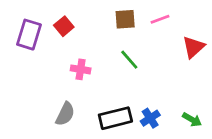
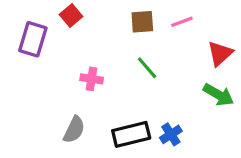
red square: (64, 26) -> (71, 15), moved
green arrow: (192, 120) -> (218, 95), moved, size x1.4

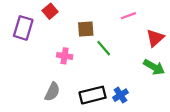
brown square: (142, 22) -> (86, 29), moved

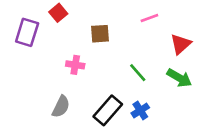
green line: (104, 48) -> (138, 73), moved
black rectangle: (93, 95) -> (108, 110), turned -35

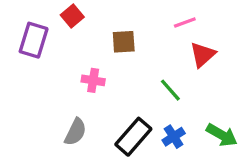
red triangle: (181, 44) -> (203, 55), moved
green arrow: (179, 78) -> (222, 135), moved

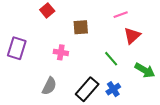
purple rectangle: (34, 40) -> (17, 48), moved
green arrow: (222, 135) -> (145, 70), moved

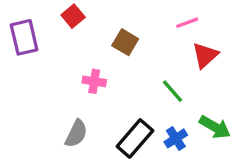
brown square: (81, 27) -> (125, 42), turned 35
purple rectangle: (17, 48) -> (24, 37), moved, turned -30
green arrow: (145, 70) -> (215, 127), moved

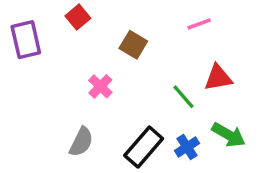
red triangle: (205, 55) -> (218, 78), moved, turned 32
pink cross: (94, 81) -> (100, 86), turned 35

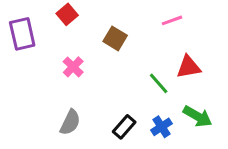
pink cross: (100, 86) -> (73, 67), moved
black rectangle: (144, 147) -> (124, 127), size x0.7

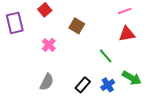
pink line: (172, 20) -> (125, 11), moved
red triangle: (189, 67) -> (127, 34), moved

